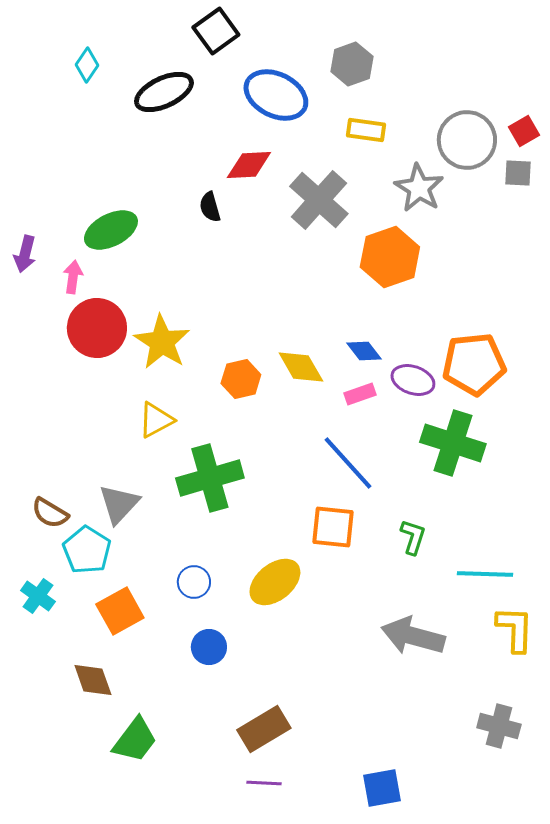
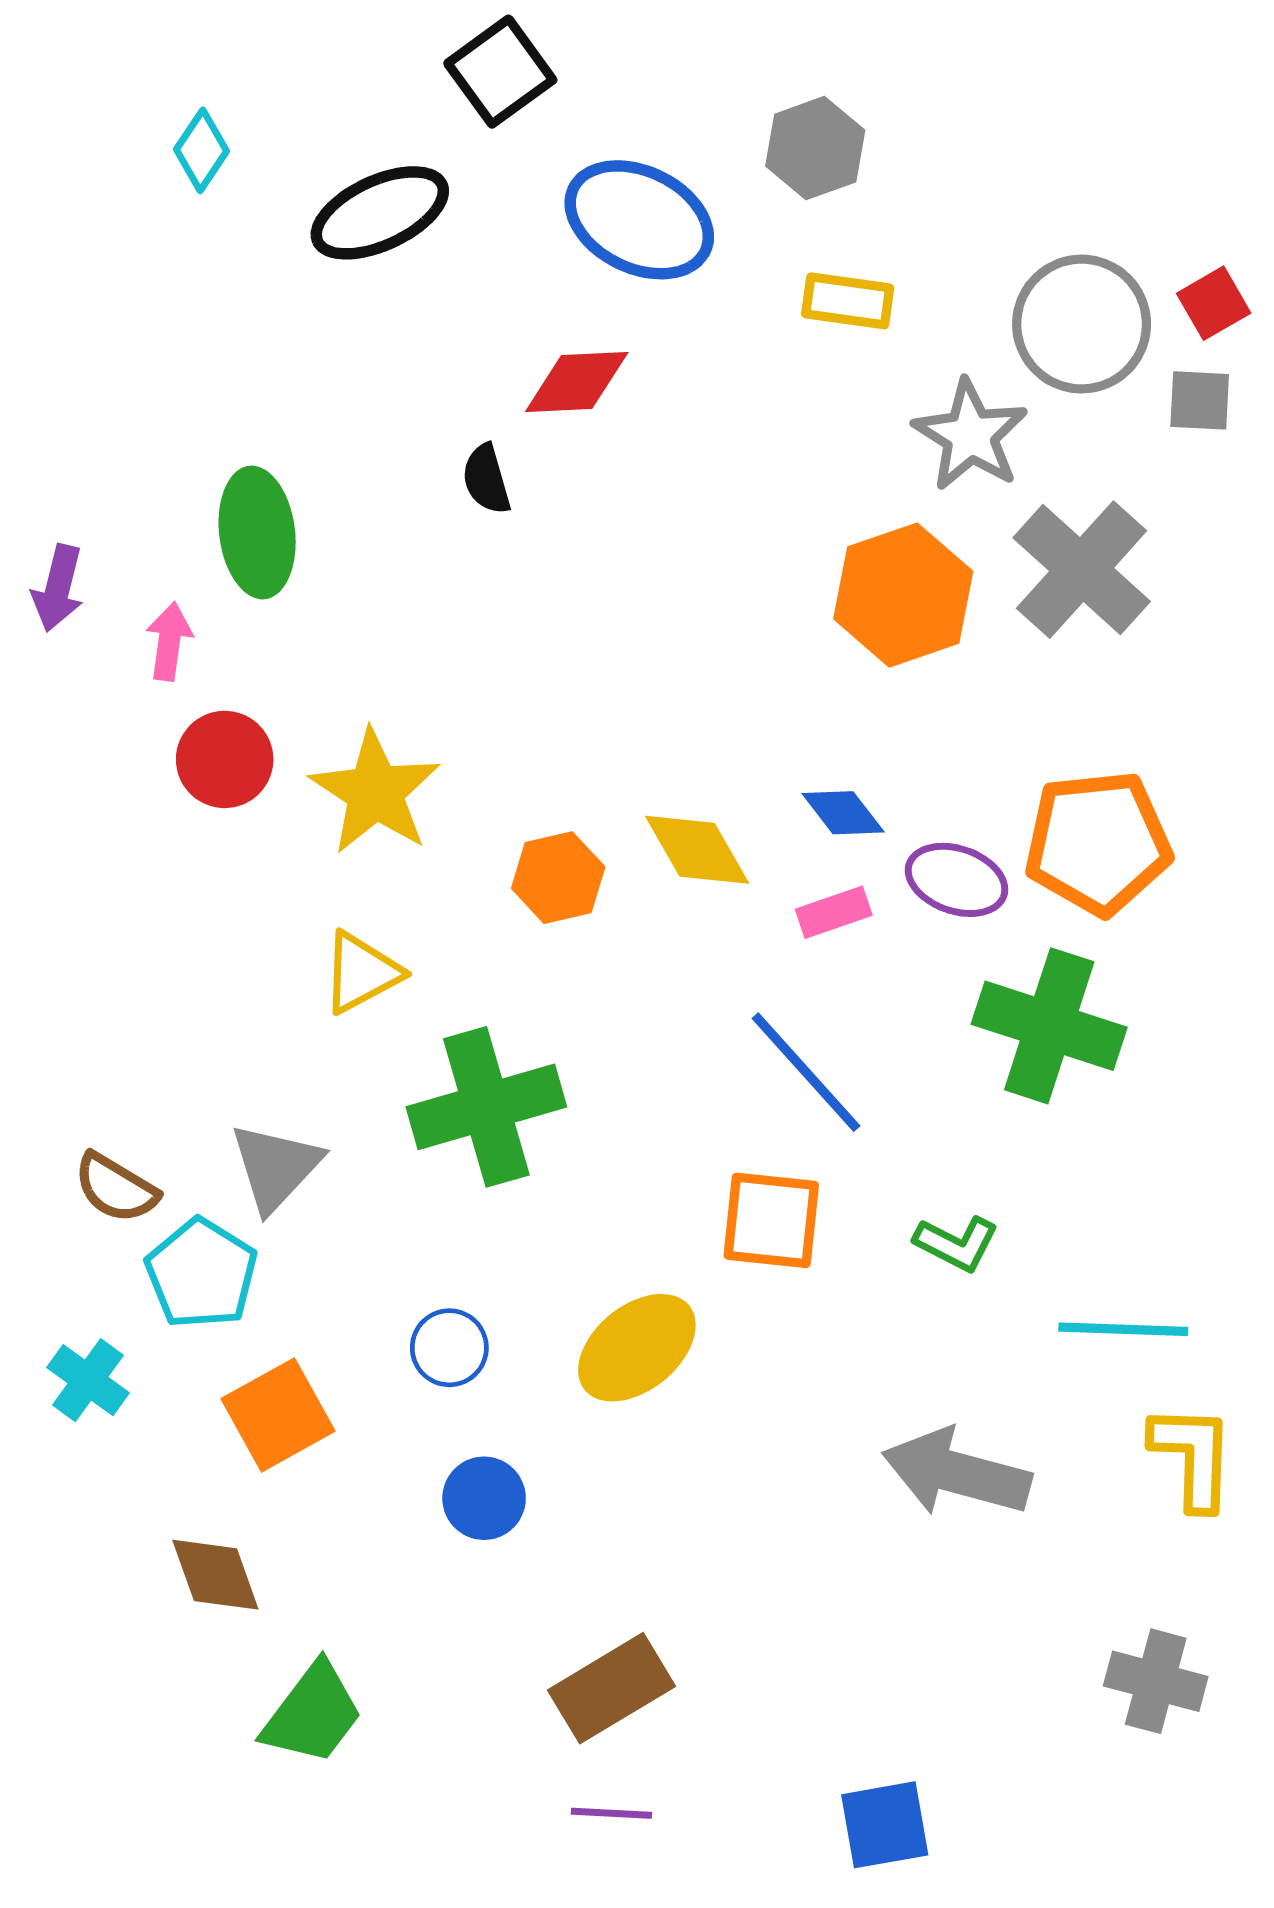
gray cross: (319, 200) -> (1082, 570), moved
green ellipse: (111, 230) -> (257, 532), turned -70
red circle: (97, 328) -> (225, 759), size x0.7
green L-shape: (413, 537) -> (957, 1244), turned 99

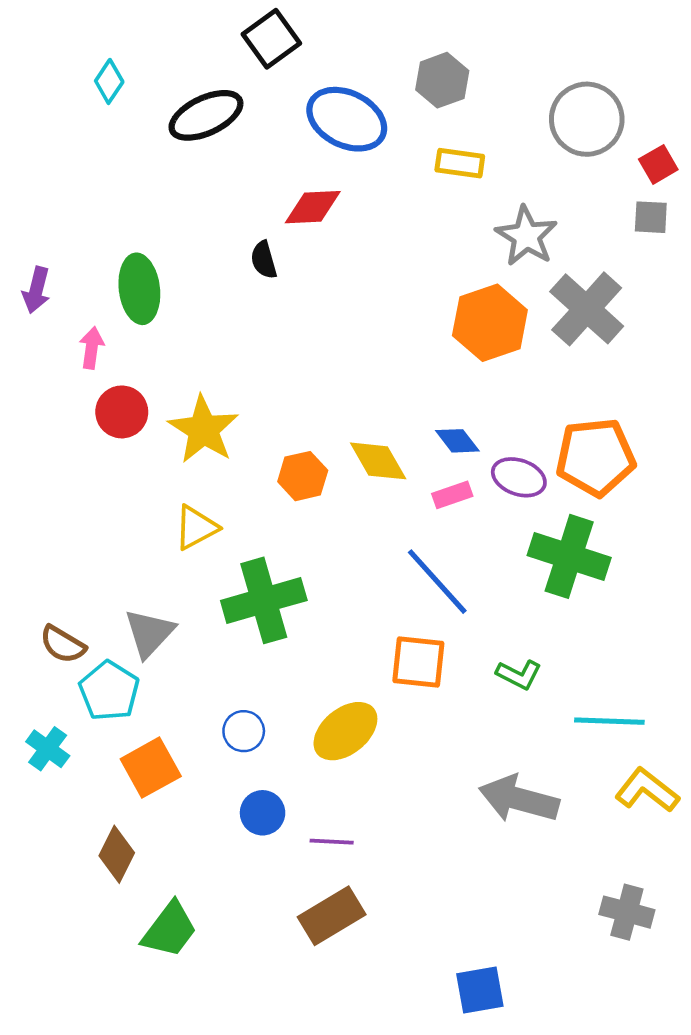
gray circle: (1082, 324) -> (587, 119), moved
purple arrow: (58, 588) -> (36, 290), moved
yellow L-shape: (1193, 1457) -> (647, 790), turned -54
brown diamond: (215, 1575) -> (117, 854), turned 46
purple line: (611, 1813) -> (332, 842), moved

